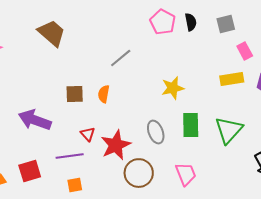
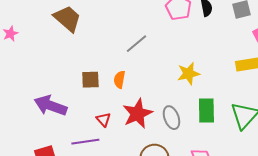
red star: (116, 145) -> (137, 114), moved

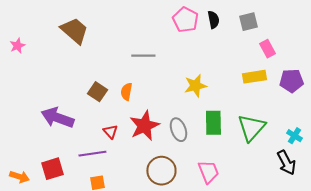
gray line: (136, 44) -> (143, 56), turned 40
brown square: (90, 80) -> (97, 92), turned 36

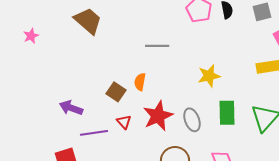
brown square: (97, 92) -> (116, 92), moved
purple arrow: (57, 118) -> (71, 108), size x0.7
purple line: (92, 154) -> (94, 133), moved

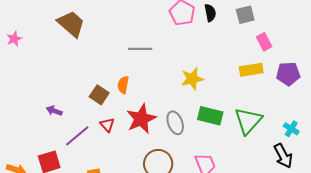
purple arrow: (71, 108) -> (54, 111), size x0.7
green rectangle: (227, 113) -> (210, 116), turned -75
purple line: (94, 133) -> (77, 136), turned -32

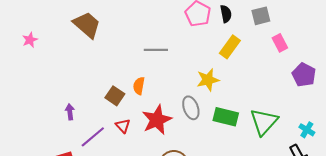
yellow rectangle: (251, 70) -> (230, 47), moved, turned -45
purple pentagon: (288, 74) -> (304, 75), turned 30
purple arrow: (54, 111) -> (70, 112), turned 63
gray ellipse: (175, 123) -> (191, 108), moved

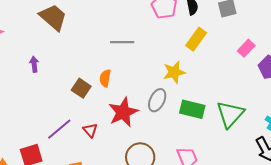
pink rectangle: (280, 43) -> (246, 48), moved, turned 72
gray ellipse: (191, 108) -> (157, 100), turned 45
purple arrow: (70, 112) -> (34, 64), moved
red triangle: (123, 126) -> (90, 130), moved

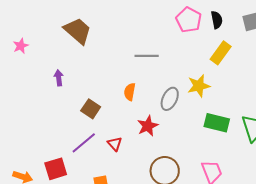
brown square: (81, 88) -> (91, 109), moved
gray ellipse: (157, 100) -> (170, 99), moved
red star: (123, 112) -> (148, 126), size x0.7

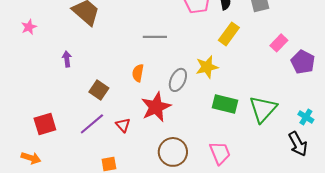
red star: (148, 126) -> (156, 107), size x1.4
red square: (56, 169) -> (45, 124), moved

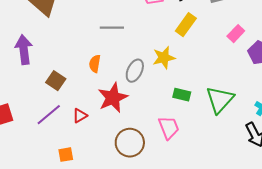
purple arrow: (67, 59) -> (24, 50), size x1.8
green rectangle: (225, 104) -> (182, 95), size x0.7
red triangle: (123, 125) -> (80, 116), turned 42
pink trapezoid: (220, 153) -> (169, 128), moved

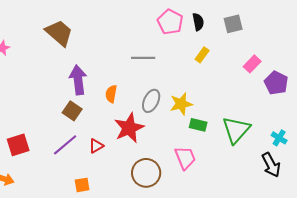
yellow rectangle: (186, 25) -> (202, 55), size x0.7
gray line: (112, 28) -> (143, 58), moved
purple arrow: (24, 50) -> (78, 80), moved
yellow star: (164, 58) -> (181, 104), moved

